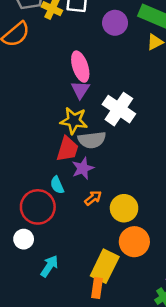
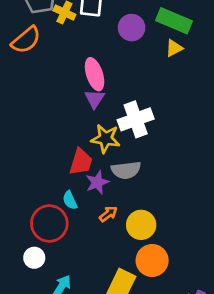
white cross: (119, 109) -> (136, 119), turned 36
yellow star: (74, 121) -> (105, 139), moved
gray semicircle: (92, 140) -> (126, 170), moved

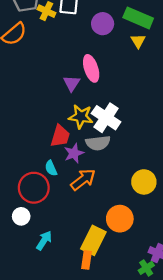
yellow triangle: (174, 48) -> (138, 41), turned -35
pink ellipse: (95, 74) -> (91, 68), moved
white cross: (136, 119) -> (106, 118), moved, turned -36
orange arrow: (108, 214) -> (83, 180), size x1.6
yellow circle: (141, 225) -> (144, 182), moved

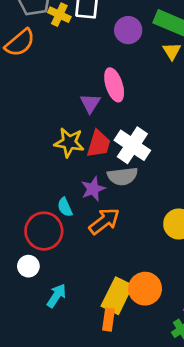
yellow star: (81, 117) -> (69, 142), moved
red trapezoid: (60, 136) -> (99, 144), moved
orange circle: (120, 219) -> (145, 289), moved

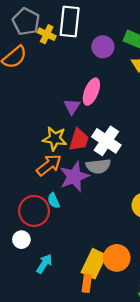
pink ellipse: (114, 85) -> (91, 92), turned 40
purple star: (93, 189) -> (74, 176), size x1.5
cyan semicircle: (65, 207) -> (54, 201), moved
orange arrow: (104, 221) -> (49, 165), moved

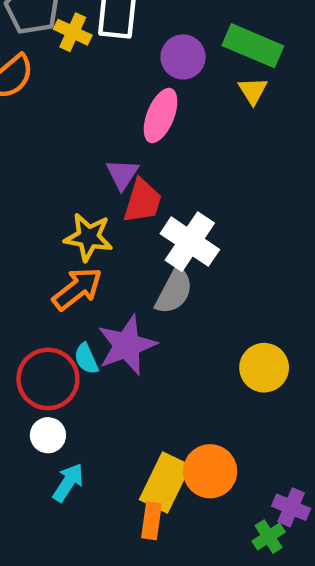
pink ellipse: (91, 92) -> (161, 116), moved
red trapezoid: (79, 140) -> (143, 201), moved
gray semicircle: (98, 166) -> (174, 291), turned -55
purple star: (74, 176) -> (127, 345), moved
white circle: (21, 240) -> (48, 435), moved

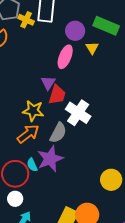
yellow triangle: (253, 91) -> (92, 48), moved
gray semicircle: (174, 291) -> (58, 133), moved
yellow circle: (264, 368) -> (111, 180), moved

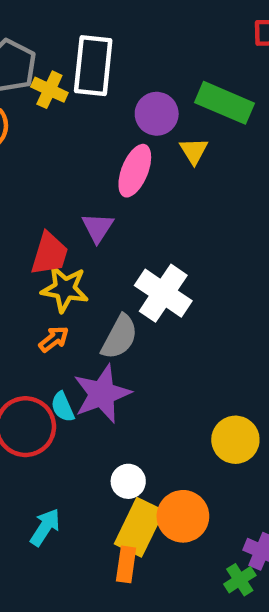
red trapezoid: (57, 95) -> (49, 254), moved
orange arrow: (28, 134) -> (54, 339), size x0.6
white circle: (15, 199) -> (128, 481), moved

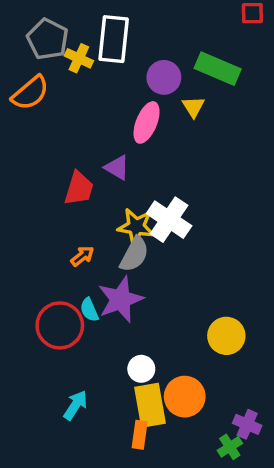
purple triangle: (98, 228) -> (117, 168), turned -32
yellow star: (65, 289) -> (136, 227), moved
yellow rectangle: (139, 527) -> (150, 405), turned -36

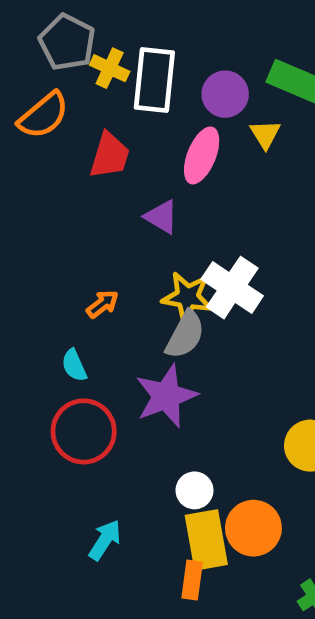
white rectangle: (114, 39) -> (154, 80), moved
red trapezoid: (79, 188) -> (110, 155), moved
orange arrow: (82, 256) -> (102, 304), moved
cyan semicircle: (89, 310) -> (74, 365), moved

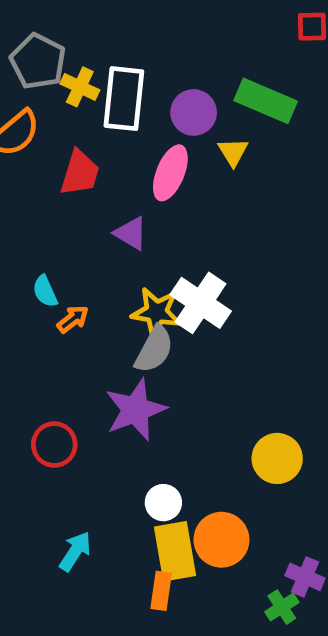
cyan semicircle: (74, 365) -> (45, 291), moved
red circle: (84, 431) -> (54, 445), size x0.7

